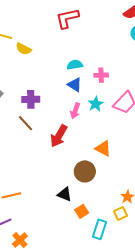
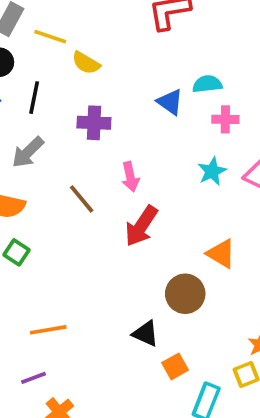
cyan semicircle: (75, 65) -> (207, 84), moved
blue triangle: (75, 85) -> (170, 102), moved
purple cross: (31, 99) -> (94, 123), moved
pink arrow: (75, 111) -> (130, 177), moved, turned -35

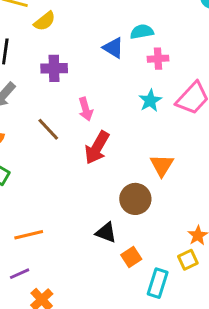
yellow semicircle: (86, 63) -> (45, 21), turned -65
orange triangle: (221, 254) -> (162, 165), turned 35

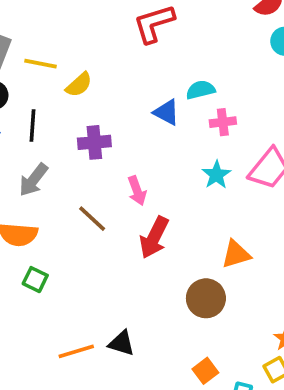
orange triangle: (162, 165) -> (236, 254), turned 45
black triangle: (106, 233) -> (121, 343), moved

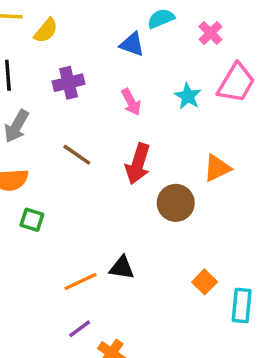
pink cross: (223, 122) -> (210, 33), moved, turned -30
pink arrow: (137, 191) -> (131, 102), moved
brown circle: (206, 298) -> (176, 203), moved

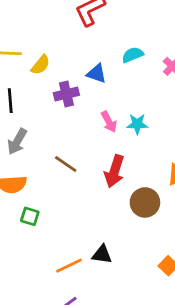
blue triangle: (132, 44) -> (97, 74), moved
purple cross: (69, 83) -> (66, 94), moved
cyan star: (188, 96) -> (137, 124), moved, turned -30

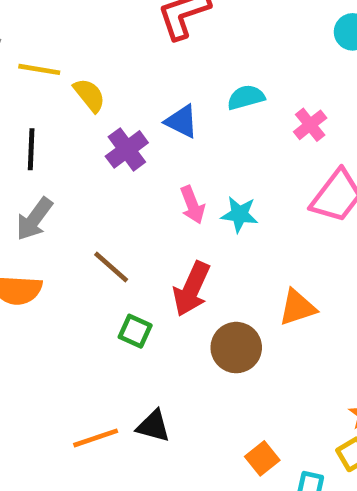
yellow semicircle: (41, 65) -> (89, 95), turned -85
purple cross: (66, 94) -> (127, 149), turned -30
green square: (30, 216) -> (135, 331), moved

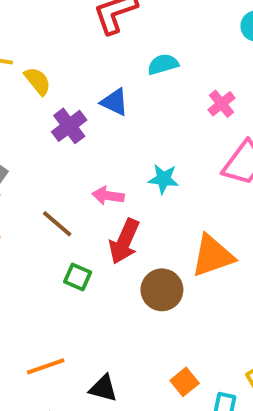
cyan semicircle: (246, 97) -> (163, 64), moved
pink arrow: (192, 205) -> (108, 196), moved, turned 120
orange triangle: (297, 307) -> (213, 256), size x1.4
black triangle: (153, 426) -> (103, 388), moved

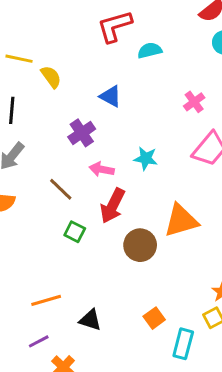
cyan semicircle: (163, 64) -> (150, 50), moved
purple cross: (69, 126) -> (82, 133), moved

